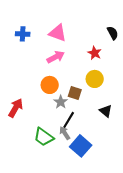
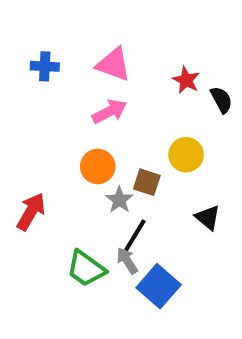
black semicircle: (113, 33) -> (221, 100), moved
red star: (95, 53) -> (186, 80), moved

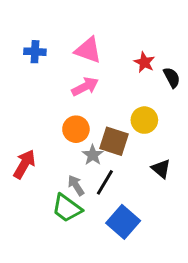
brown square: (147, 182) -> (114, 141), size x1.4
gray arrow: (127, 261) -> (76, 185), moved

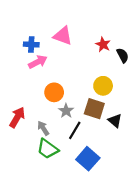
blue cross: (35, 52) -> (31, 44), moved
pink arrow: (85, 87) -> (38, 62), moved
brown square: (114, 141) -> (94, 109), moved
gray arrow: (76, 185) -> (43, 128), moved

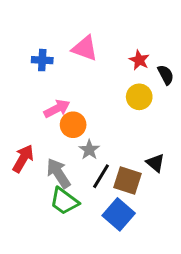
pink arrow: (38, 62) -> (57, 109), moved
yellow circle: (103, 86) -> (139, 97), moved
brown square: (94, 109) -> (127, 181), moved
gray arrow: (43, 128) -> (58, 173), size x1.5

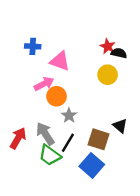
pink triangle: (85, 48) -> (60, 61), moved
black semicircle: (166, 75) -> (119, 53), moved, turned -49
red arrow: (23, 159) -> (18, 138), moved
black line: (101, 176) -> (68, 143), moved

